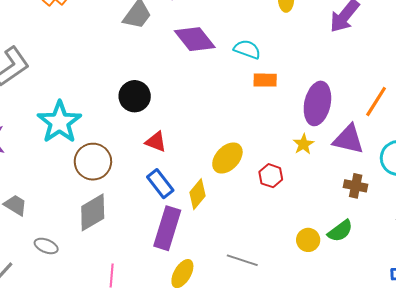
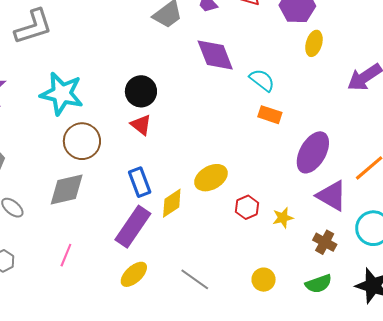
cyan star: (59, 122) -> (62, 94), turned 30
red triangle: (156, 142) -> (141, 125), moved
yellow star: (303, 144) -> (283, 218), moved
green semicircle: (340, 231) -> (318, 284), moved

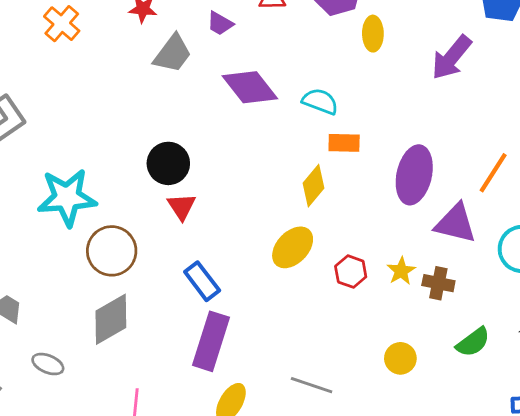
red triangle: (141, 125) -> (182, 206), turned 35
yellow diamond: (172, 203) -> (313, 186), moved
brown cross: (325, 242) -> (438, 283), moved

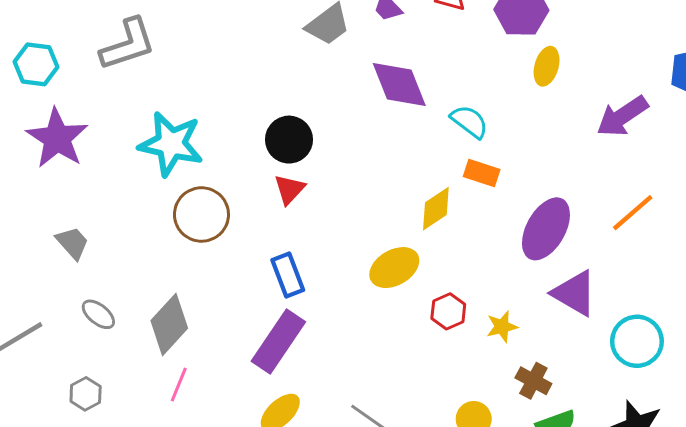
orange line: (493, 173) -> (633, 213), moved
brown cross: (438, 283) -> (533, 381), moved
gray diamond: (111, 319) -> (169, 324), moved, turned -34

